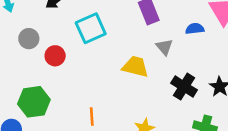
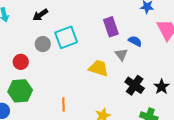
blue semicircle: (195, 29) -> (135, 41), moved, turned 32
gray circle: (29, 39) -> (43, 44), moved
red circle: (55, 56) -> (21, 62), moved

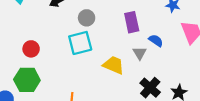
cyan square: (66, 37) -> (80, 43), moved
gray circle: (43, 44) -> (87, 18), moved

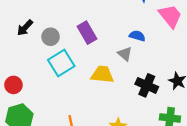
gray circle: (87, 18) -> (51, 37), moved
purple rectangle: (132, 22) -> (87, 33), moved

